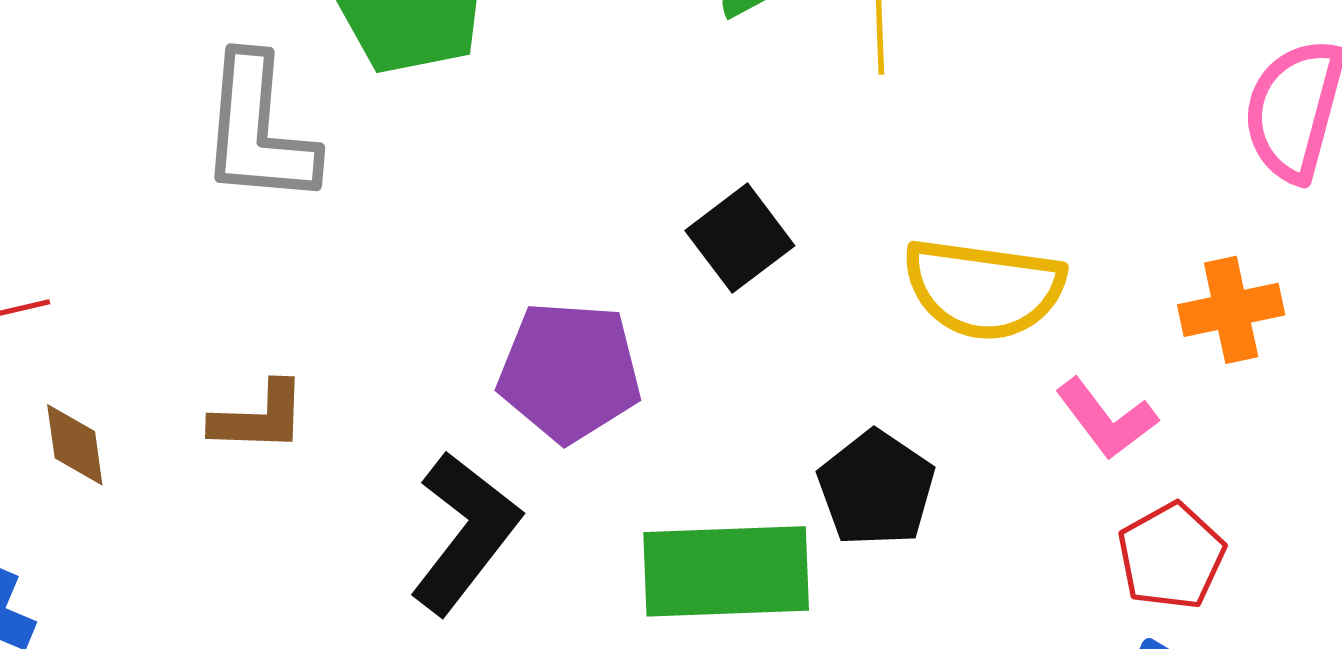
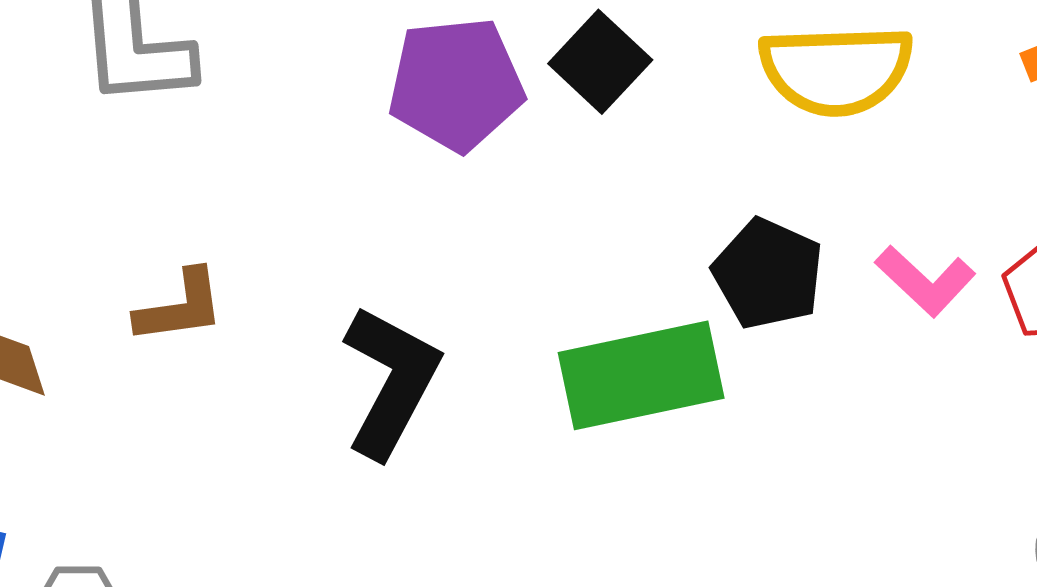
purple pentagon: (569, 372) -> (456, 84), moved
pink L-shape: (1106, 419) -> (925, 281), moved

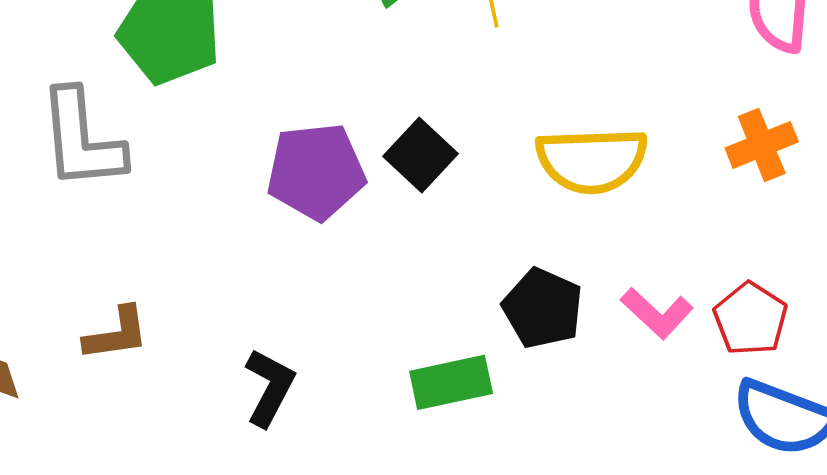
green rectangle: (641, 375) -> (451, 382), size x0.7
black L-shape: (391, 381) -> (270, 387), size x0.7

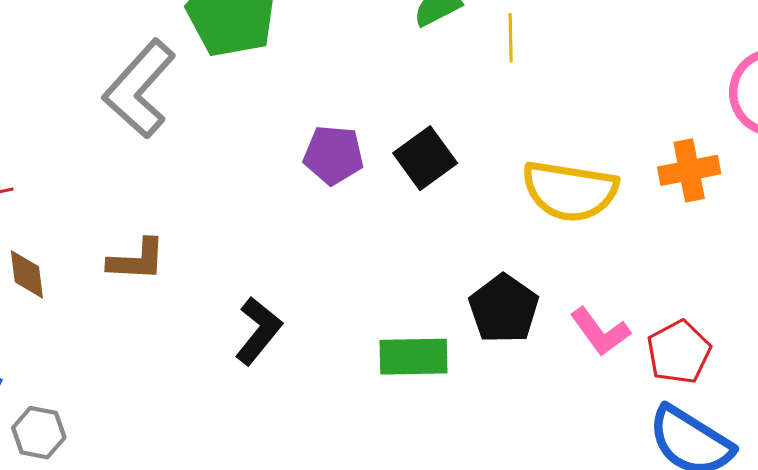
gray L-shape: (82, 139) -> (139, 89), turned 36
orange cross: (762, 145) -> (689, 170), moved
purple pentagon: (316, 172) -> (333, 155), size x0.7

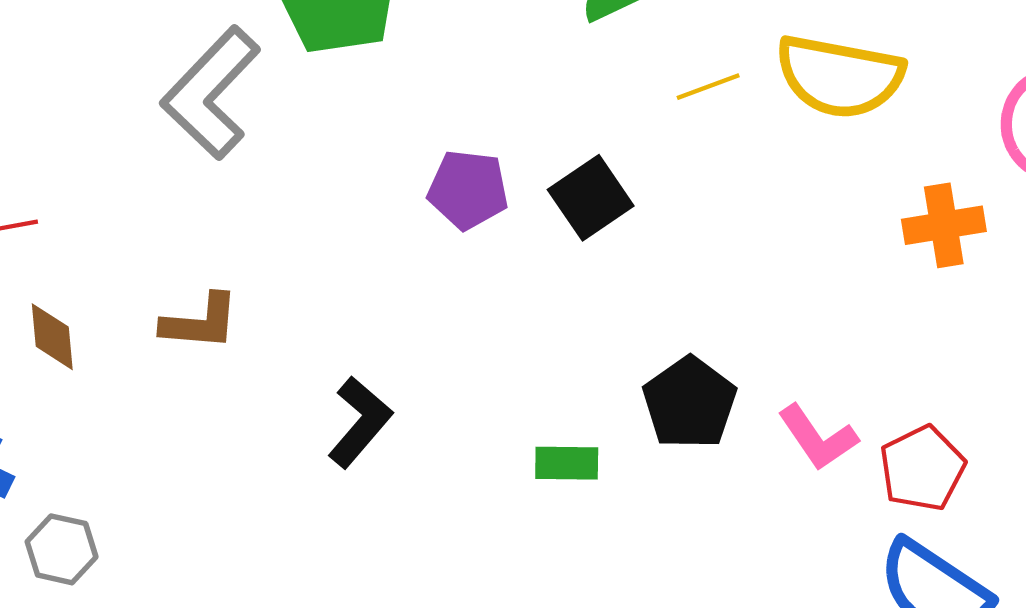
yellow line: (511, 38) -> (708, 87), moved, turned 69
yellow semicircle: (570, 191) -> (840, 76), moved
green rectangle: (413, 357) -> (567, 463), size x0.7

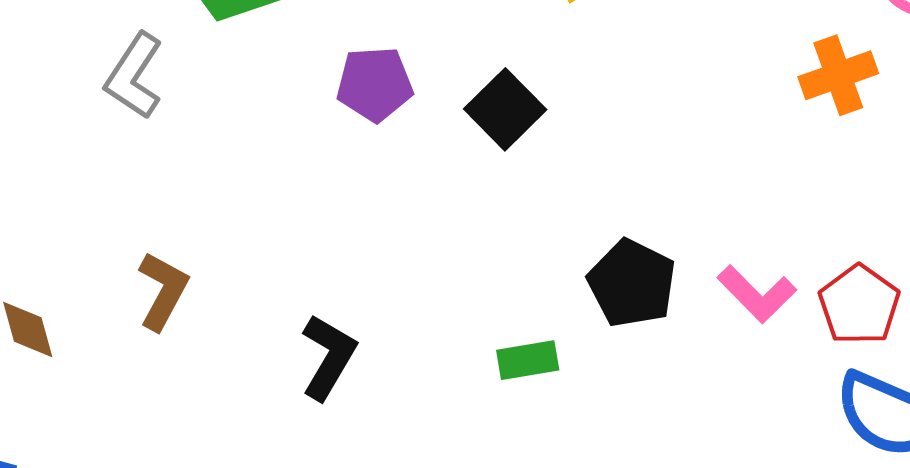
gray L-shape: (211, 93) -> (134, 76), size x0.7
purple pentagon: (468, 190) -> (375, 84), moved
brown L-shape: (200, 322) -> (163, 291), turned -56

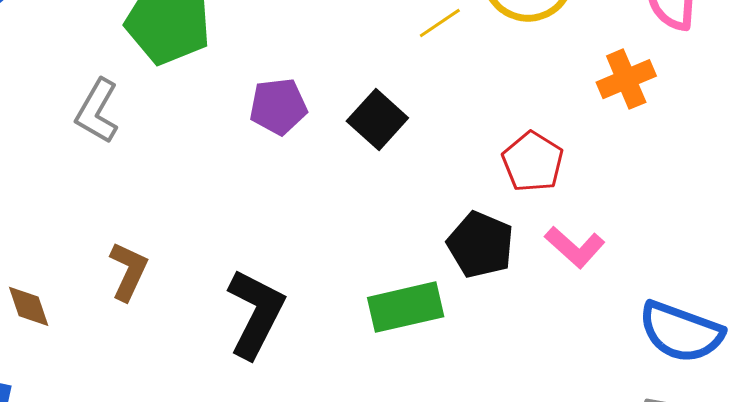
red pentagon: (859, 305) -> (533, 162), moved
black L-shape: (328, 357) -> (256, 313), size x1.4
green rectangle: (528, 360) -> (406, 307), size x1.6

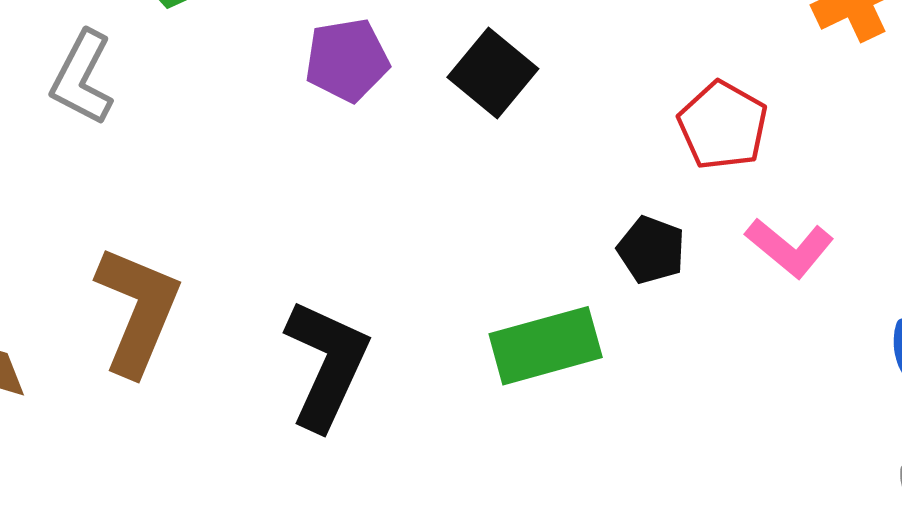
black pentagon: (480, 245) -> (651, 250), size x0.7
brown L-shape: (128, 271) -> (138, 310), size x1.5

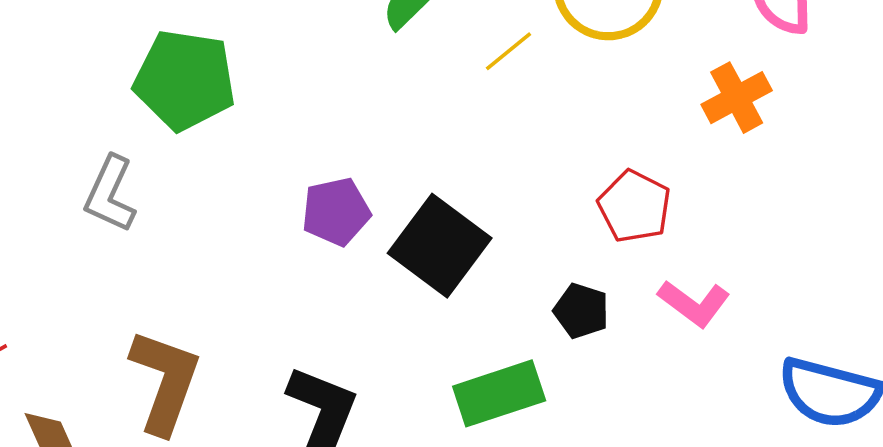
purple pentagon: (347, 60) -> (336, 212), moved
black square: (493, 73) -> (440, 246), moved, size x1.4

